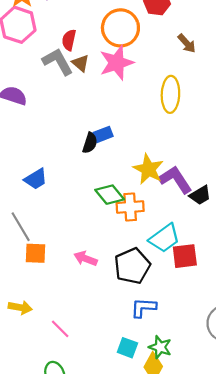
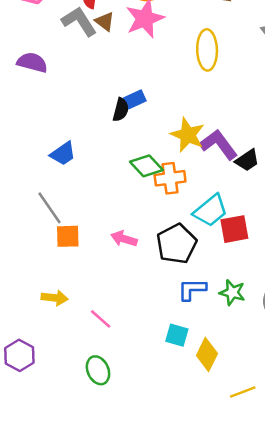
green star: (160, 347) -> (232, 293), moved

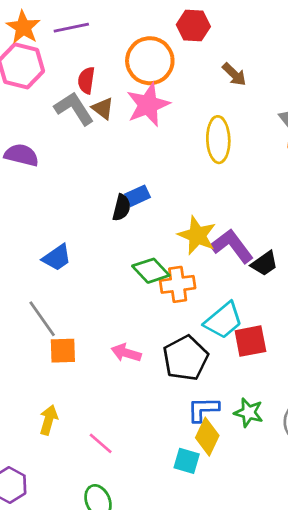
yellow arrow: (55, 298) -> (49, 420), turned -80
yellow diamond: (207, 355) -> (207, 437), moved

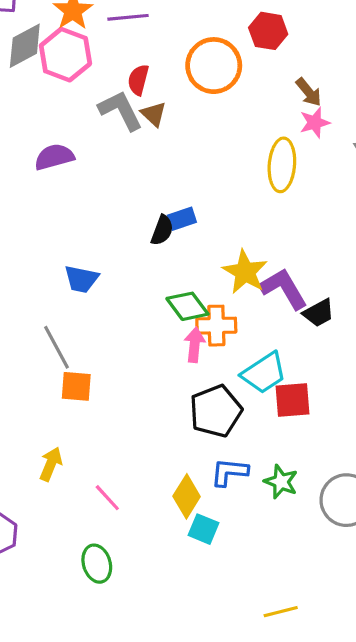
pink star: (148, 105) -> (315, 123), moved, size x0.6
purple semicircle: (21, 155) -> (54, 157), turned -36
blue trapezoid: (57, 258) -> (81, 279), turned 40
pink arrow: (126, 353) -> (195, 345), moved, turned 72
yellow diamond: (207, 437) -> (187, 496), moved

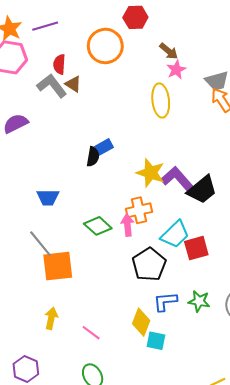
green diamond: (187, 306) -> (98, 226), moved
black trapezoid: (319, 313) -> (202, 190), size x1.5
orange square: (76, 386) -> (58, 266), size x1.5

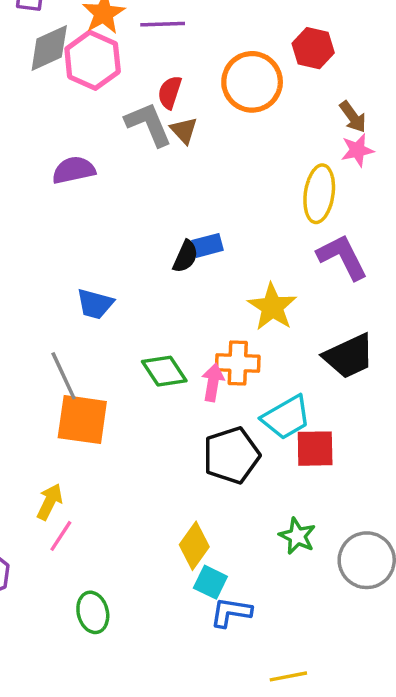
purple L-shape: (177, 179) -> (342, 257), moved
blue L-shape: (165, 301) -> (231, 612), moved
pink line: (91, 333) -> (61, 536), moved, turned 72

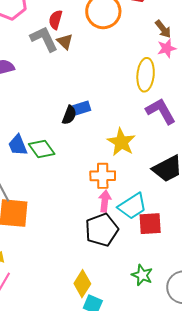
blue trapezoid: (95, 304) -> (18, 145), turned 55
green diamond: (164, 371) -> (42, 149), moved
pink arrow: (213, 382) -> (105, 201), moved

